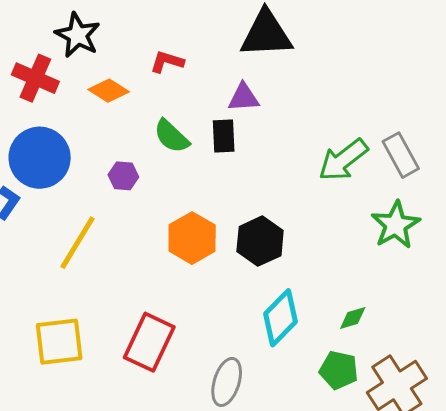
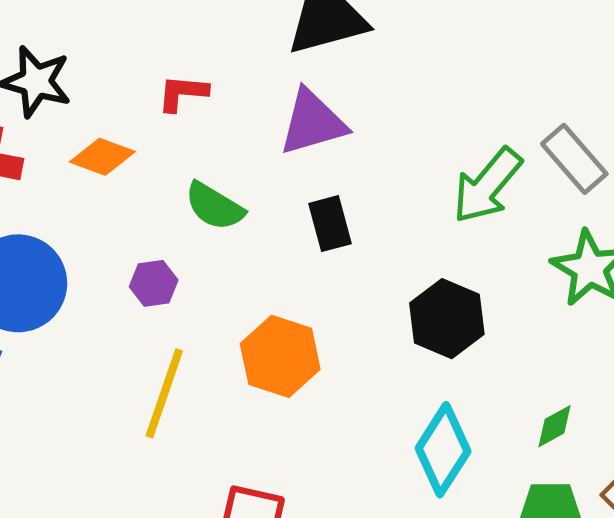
purple triangle: (244, 97) -> (313, 122), size x1.4
black rectangle: (224, 136) -> (330, 224), moved
black hexagon: (260, 241) -> (447, 319), moved
yellow line: (77, 243) -> (164, 393), moved

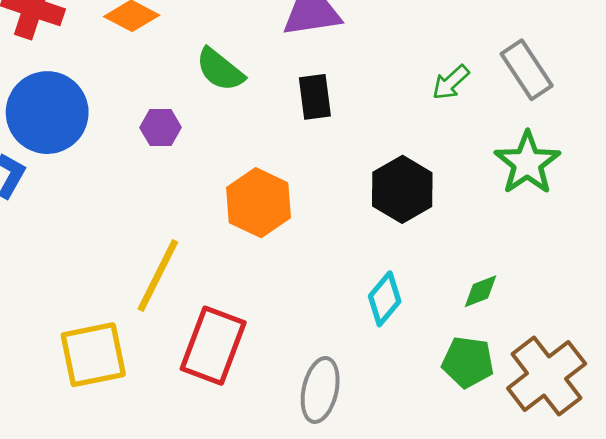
green arrow: (487, 186) -> (451, 82), size x0.6
yellow line: (164, 393) -> (158, 275), moved
cyan diamond: (443, 450) -> (385, 299), size x0.7

